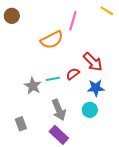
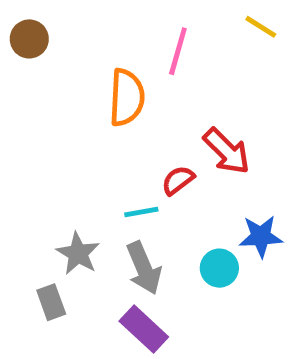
orange semicircle: (52, 40) -> (127, 97), turned -60
cyan line: (53, 79) -> (141, 212), moved
gray star: (33, 86) -> (78, 253), moved
blue star: (96, 88) -> (261, 236), moved

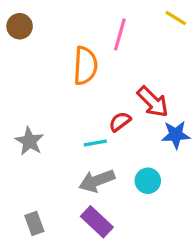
blue star: (261, 236) -> (176, 135), moved
gray star: (78, 253) -> (29, 141), moved
gray arrow: (144, 268) -> (97, 181), turned 92
gray rectangle: (51, 302) -> (34, 223), moved

